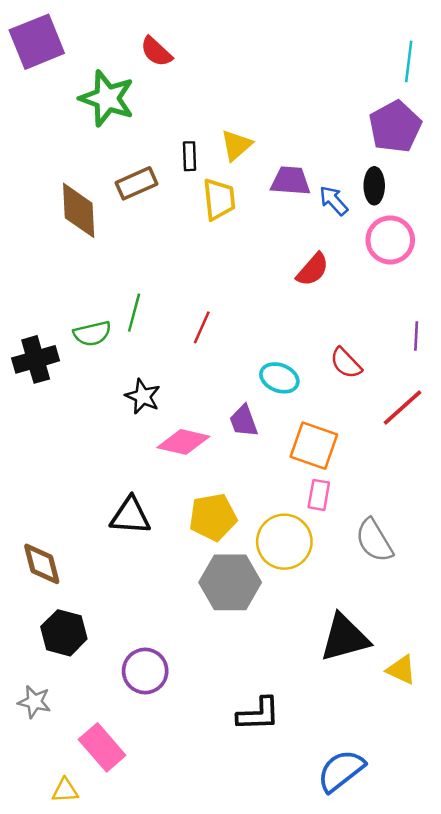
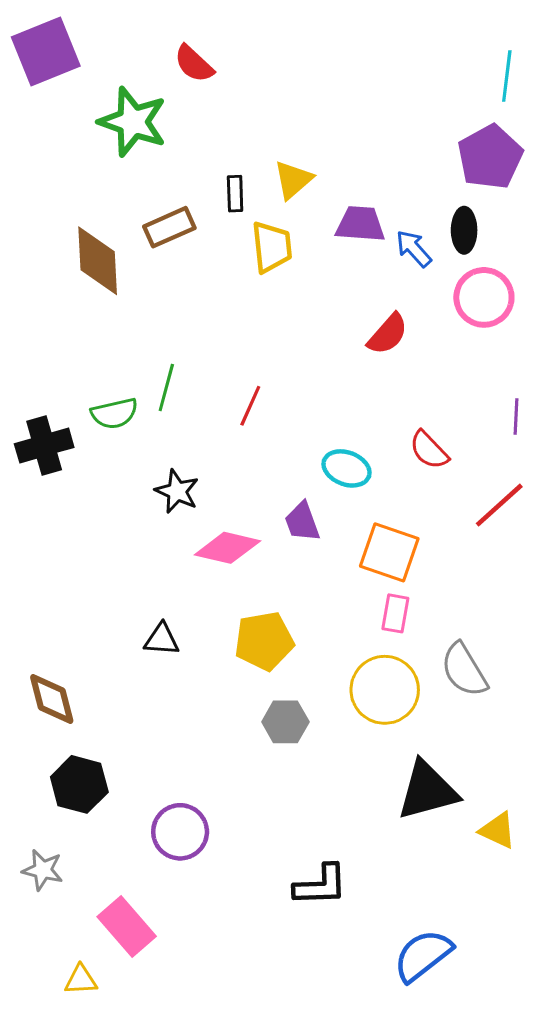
black triangle: (130, 516) -> (162, 639), size x0.7
yellow circle: (284, 542) -> (385, 690), moved
gray hexagon: (230, 582) -> (285, 722), size x0.6

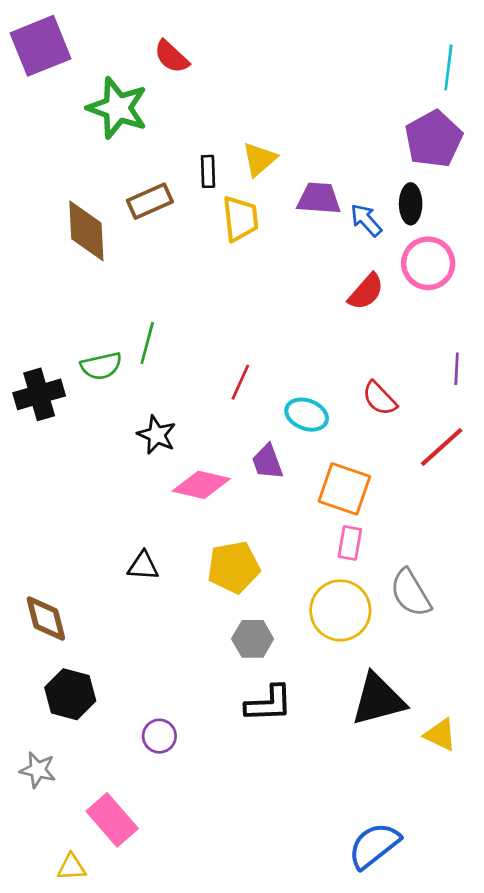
red semicircle: (388, 334) -> (366, 292), moved
red line: (250, 406) -> (240, 382), moved
purple circle: (180, 832) -> (159, 736), size x0.7
black L-shape: (321, 885) -> (269, 704), moved

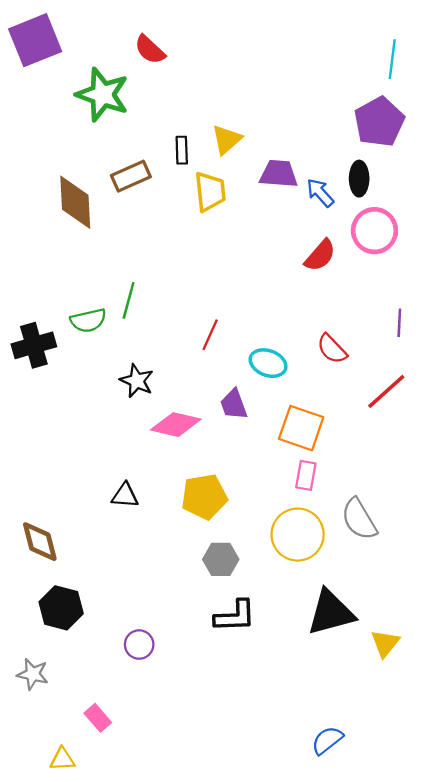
yellow triangle: (440, 735) -> (385, 643), turned 44
pink rectangle: (112, 820) -> (98, 718), size x0.6
blue semicircle: (374, 845) -> (327, 740), size x0.7

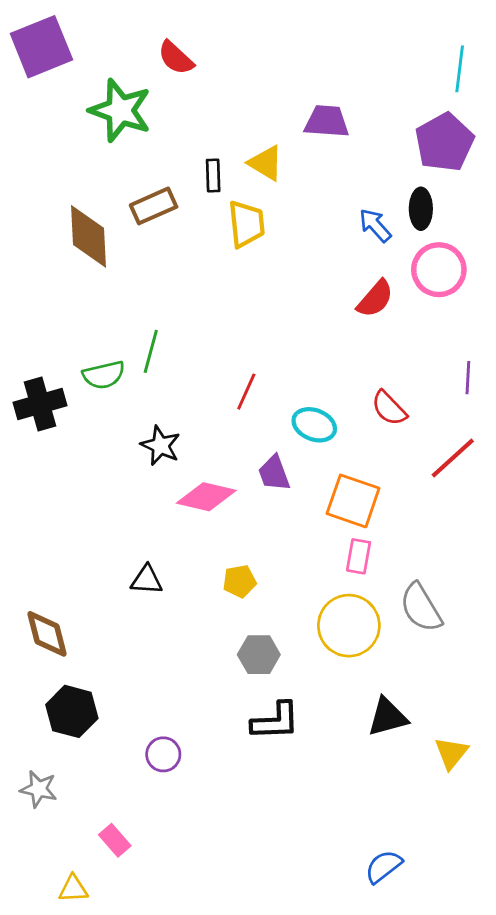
yellow triangle: (227, 140) -> (266, 163), turned -48
purple trapezoid: (279, 174) -> (327, 121), moved
yellow pentagon: (204, 497) -> (239, 581), size x0.6
black triangle: (331, 613) -> (388, 717), size x0.7

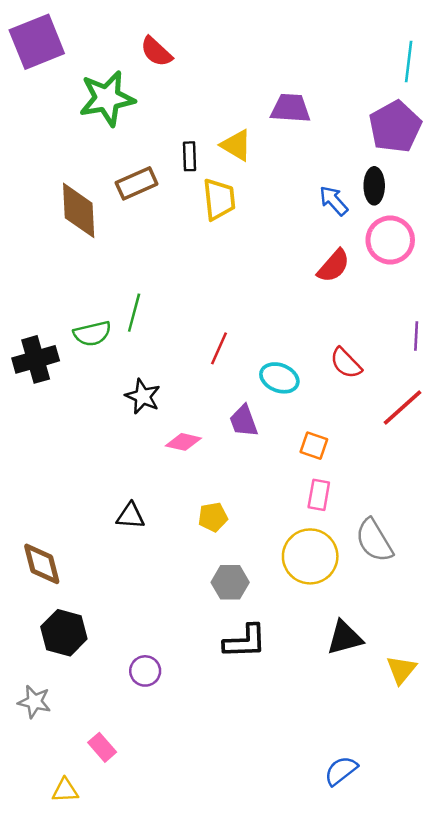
green star: (120, 110) -> (107, 98), turned -30
pink diamond: (206, 497) -> (183, 442), size x0.7
orange square: (353, 501) -> (314, 446), size x0.6

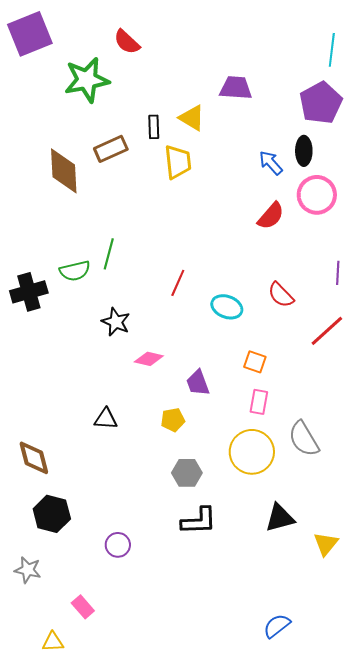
purple trapezoid: (244, 421) -> (198, 383), moved

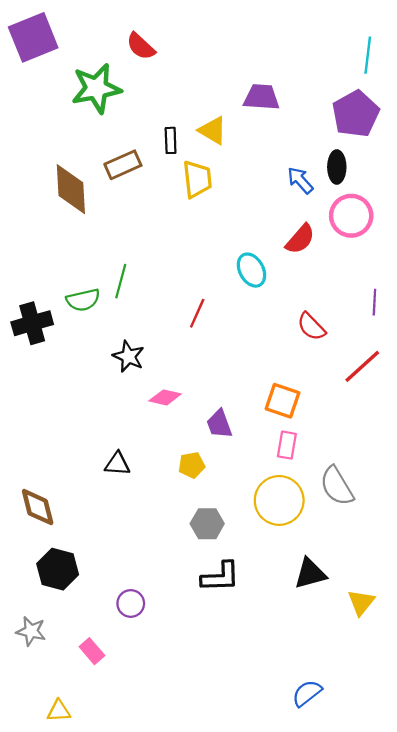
cyan ellipse: (227, 307) -> (251, 270), moved, turned 40
orange square: (255, 362) -> (282, 401), size x1.4
pink rectangle: (83, 607) -> (92, 651), moved

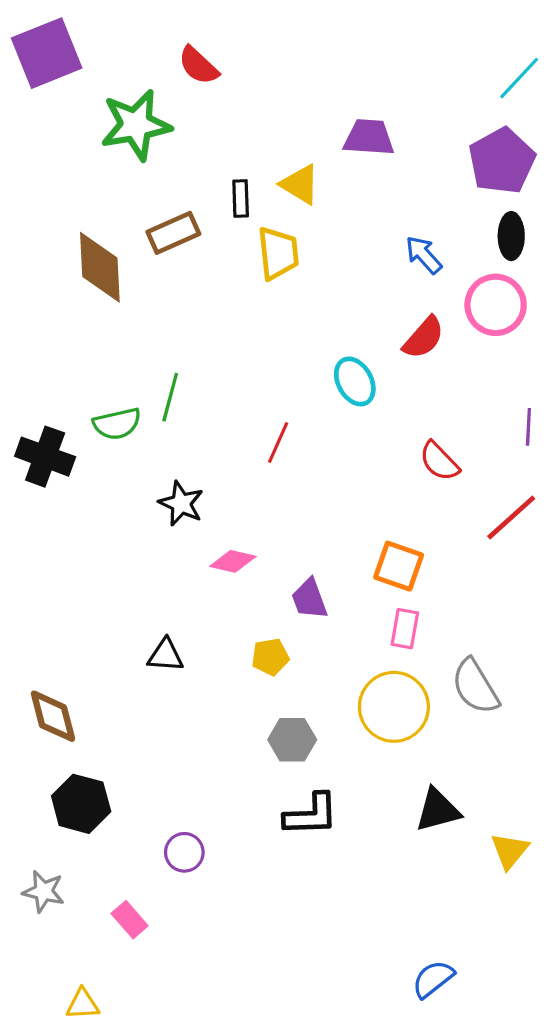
cyan line: (368, 55) -> (519, 78), turned 36
black ellipse: (337, 167) -> (511, 236), moved
black cross: (32, 323) -> (45, 457), turned 36

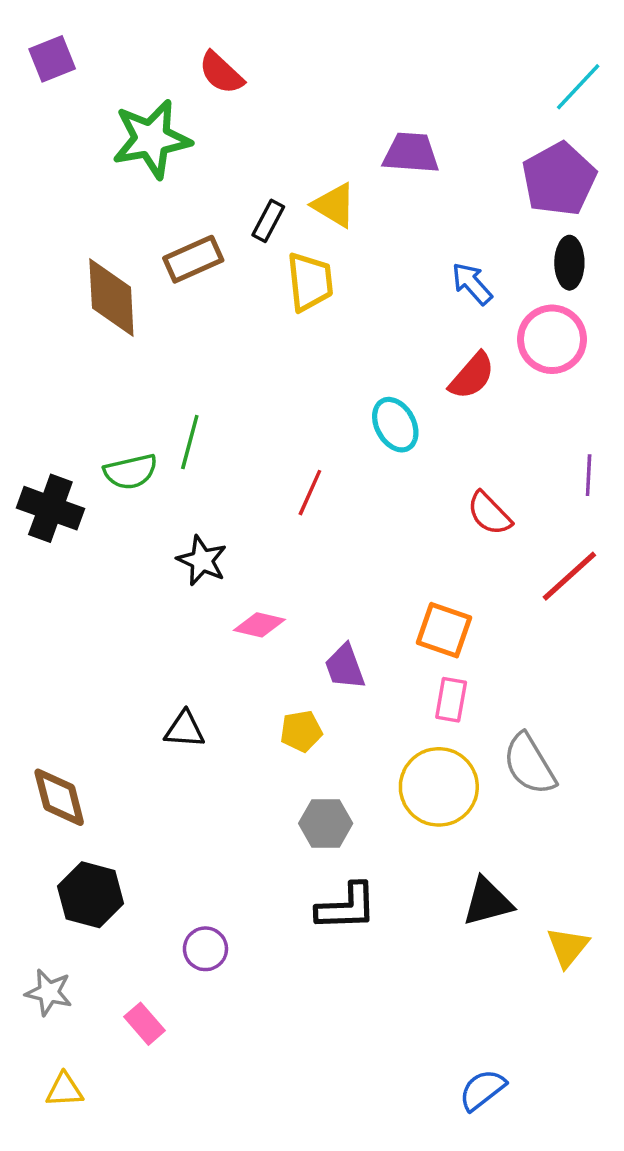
purple square: (47, 53) -> (52, 59), size x0.6
black rectangle: (241, 198) -> (268, 221), turned 30
yellow triangle: (83, 1004) -> (64, 1090), moved

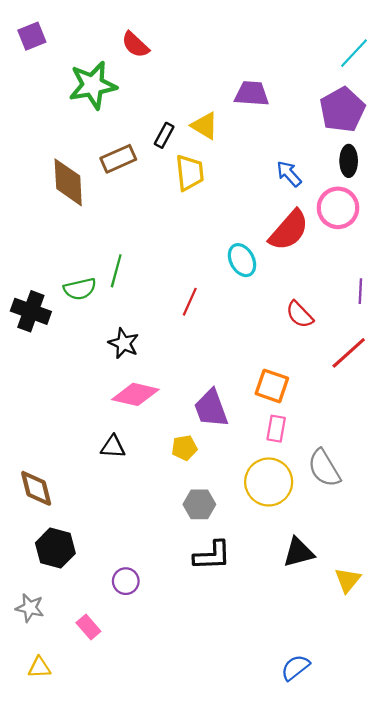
red semicircle: (472, 376) -> (289, 230), size x1.4
pink diamond: (259, 625) -> (135, 394), moved, size x1.5
purple trapezoid: (345, 667) -> (211, 408), size x1.4

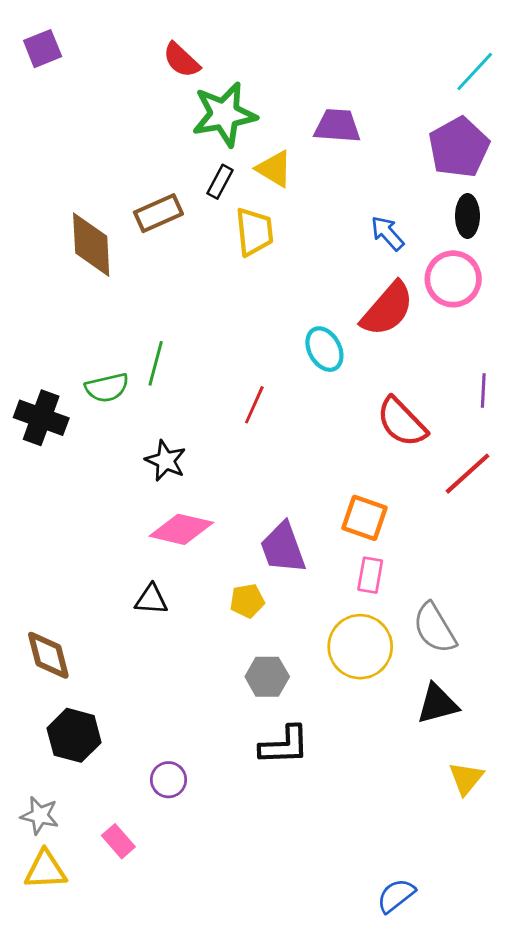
green star: (93, 85) -> (224, 114), moved
red semicircle: (300, 315) -> (402, 422), size x1.4
black triangle: (299, 552) -> (437, 704), moved
yellow triangle: (39, 668) -> (45, 870), moved, size x1.4

